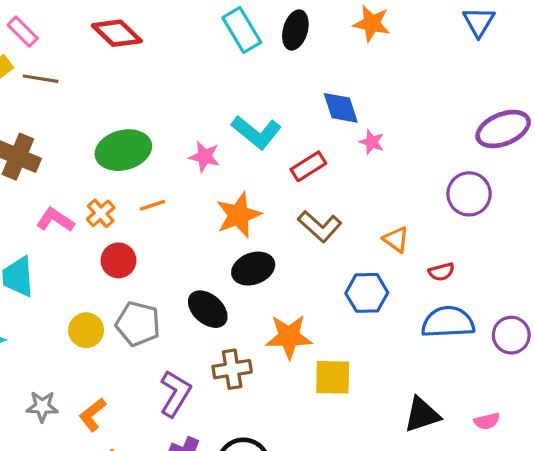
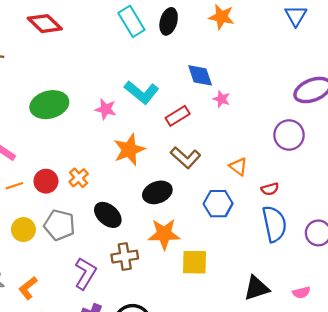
orange line: (153, 205) -> (14, 186), moved
orange cross: (101, 213) -> (79, 178), moved
black ellipse: (253, 269) -> (157, 192), moved
blue semicircle: (448, 322) -> (274, 224), turned 81

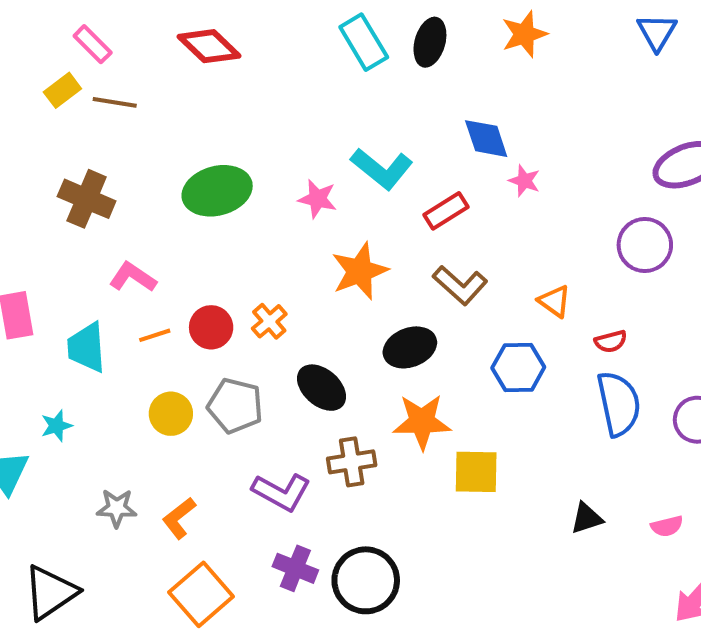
orange star: (221, 17) -> (524, 34), turned -30
purple L-shape: (85, 273) -> (281, 492), turned 88
black triangle: (256, 288) -> (587, 518), size x0.7

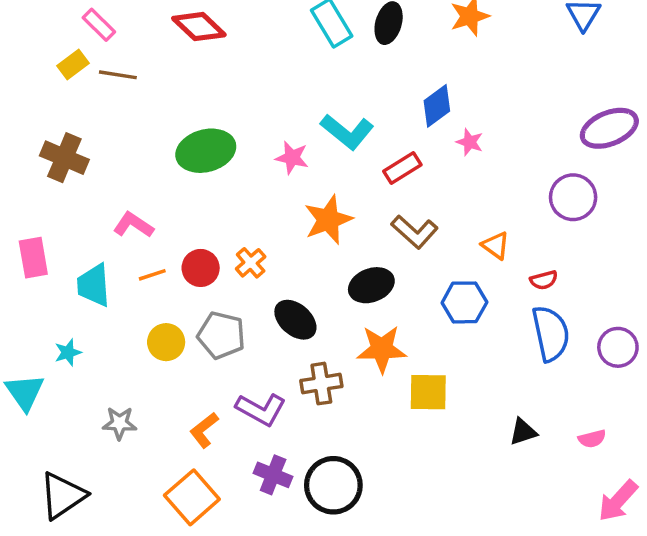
blue diamond: (486, 139) -> (437, 106), turned 72
brown cross: (87, 199) -> (64, 158), moved
orange L-shape: (179, 518) -> (204, 430), moved

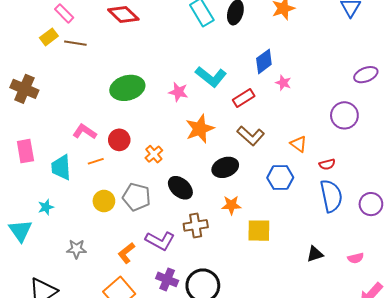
purple ellipse: (609, 128) -> (366, 75), size x0.7
brown cross: (64, 158) -> (24, 89), moved
red circle: (201, 268) -> (119, 140), moved
orange star: (382, 349) -> (231, 205), size x0.7

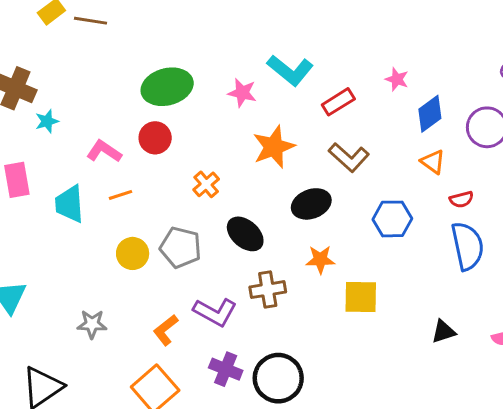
blue diamond: (264, 61) -> (430, 114), moved
red circle: (119, 140) -> (155, 138), moved
orange triangle: (299, 144) -> (433, 162), moved
cyan star: (46, 207) -> (47, 121), moved

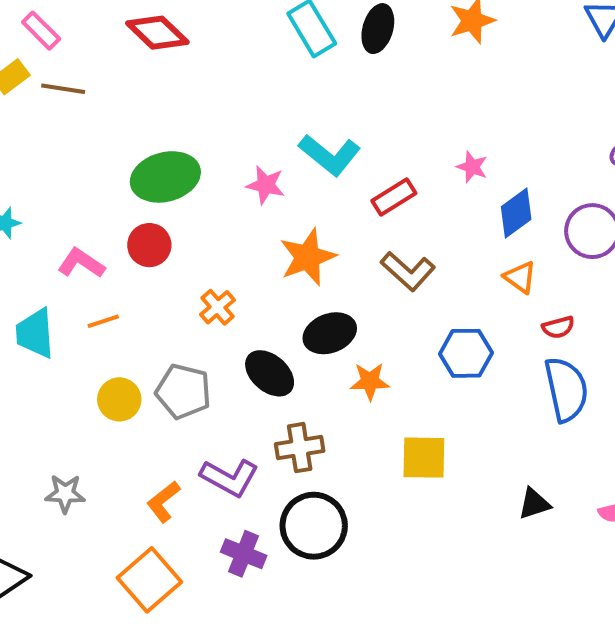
black ellipse: (311, 204) -> (330, 333), moved
orange star: (320, 259) -> (370, 381), moved
black circle: (278, 378) -> (314, 526), moved

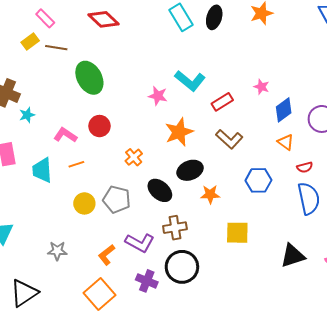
green ellipse: (165, 177) -> (89, 78), moved, turned 76
black triangle: (534, 504) -> (293, 256), size x1.5

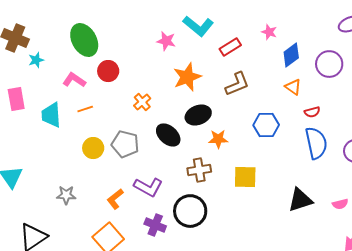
green ellipse: (89, 78) -> (84, 40), moved
brown L-shape: (229, 139) -> (237, 84), turned -64
brown cross: (175, 228) -> (199, 170), moved

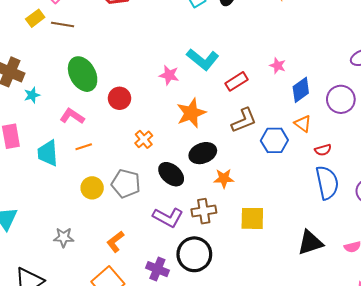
red circle: (108, 71) -> (119, 98), moved
blue hexagon: (266, 125) -> (274, 140), moved
purple L-shape: (148, 187) -> (168, 217), moved

